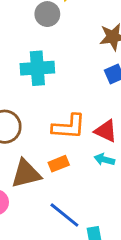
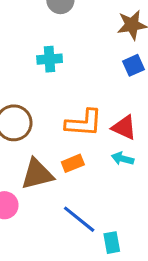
cyan cross: (37, 68) -> (50, 59), size x0.7

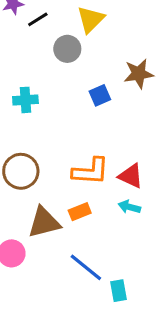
cyan cross: (50, 59) -> (25, 100), moved
blue square: (133, 65) -> (100, 95), moved

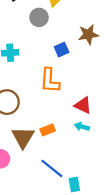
orange L-shape: (91, 171) -> (50, 81), moved, turned 90
brown triangle: (44, 222) -> (23, 137), turned -45

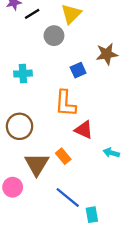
red triangle: (83, 105) -> (84, 130), moved
cyan arrow: (82, 127) -> (111, 153), moved
orange rectangle: (48, 130) -> (63, 156), turned 72

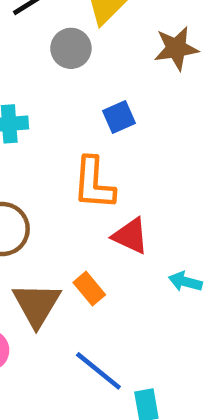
brown star: (107, 54) -> (176, 48), moved

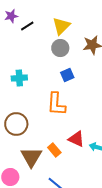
gray circle: (71, 48) -> (60, 48), moved
red triangle: (130, 236) -> (76, 139), moved

